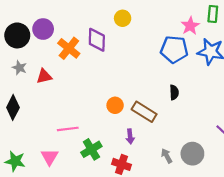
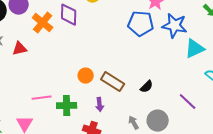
black semicircle: (174, 92) -> (147, 87), moved, turned 48
green cross: (91, 149) -> (67, 106), moved, turned 30

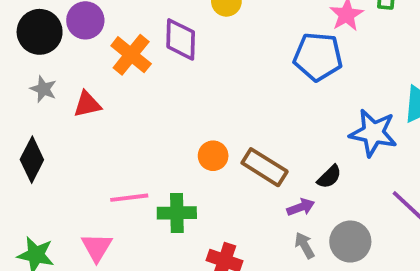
blue star: (175, 26) -> (373, 133), moved
purple arrow: (100, 105) -> (301, 207), moved, turned -104

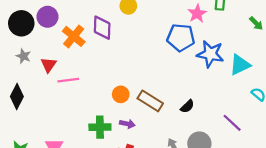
red triangle: (87, 104) -> (49, 65), turned -42
blue star: (373, 133) -> (210, 54), moved
pink line: (129, 198) -> (68, 80), moved
purple arrow: (301, 207) -> (127, 124), moved, turned 32

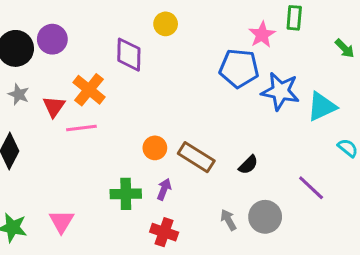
orange cross: (74, 36) -> (89, 90), moved
purple arrow: (127, 124) -> (164, 189), turned -80

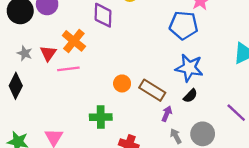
blue star: (280, 91) -> (189, 68), moved
gray star: (19, 94) -> (25, 53), moved
purple arrow: (164, 189) -> (167, 114), moved

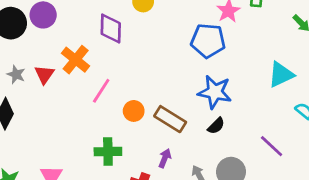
pink line: (68, 69) -> (101, 91), moved, turned -50
purple arrow: (167, 114) -> (165, 158), moved

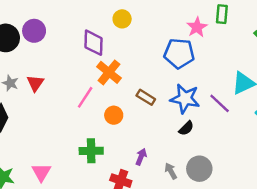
orange cross: (76, 60) -> (109, 72), moved
brown rectangle: (170, 119) -> (146, 97), moved, size x0.7
purple line: (272, 146) -> (220, 103), moved

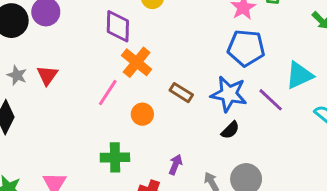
blue pentagon: (179, 53) -> (246, 48), moved

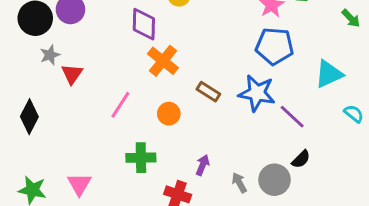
gray star: (17, 75) -> (50, 55), moved, turned 30
pink line: (108, 93) -> (120, 105), moved
purple line: (271, 100) -> (292, 117), moved
black semicircle: (230, 130) -> (301, 159), moved

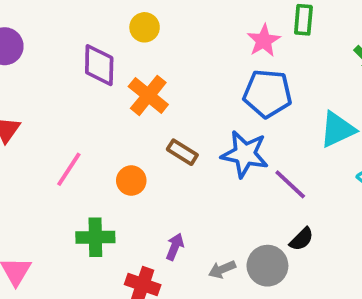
orange cross: (163, 61) -> (148, 95), moved
gray arrow: (239, 183) -> (222, 269), turned -84

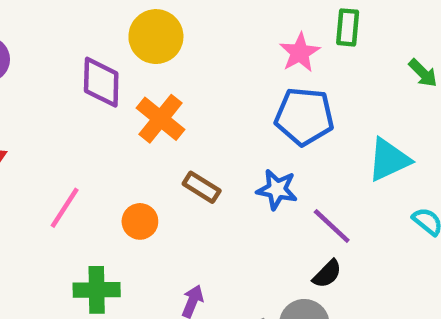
yellow circle: (145, 27) -> (156, 37), size x1.5
blue star: (245, 154) -> (277, 189), size x0.7
black semicircle: (302, 239) -> (327, 274), moved

